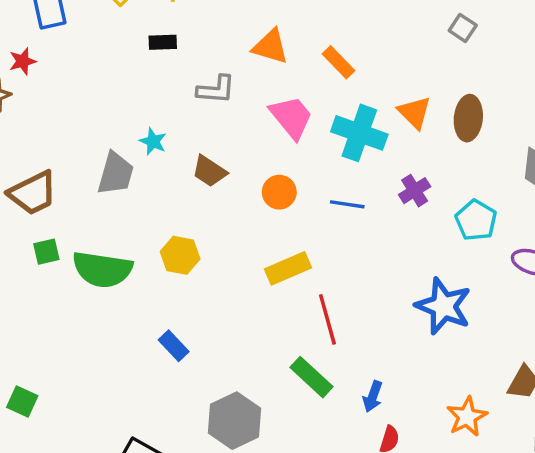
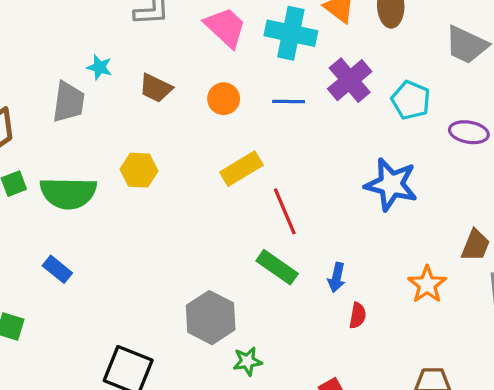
purple cross: (415, 191) -> (350, 80), size x1.5
blue rectangle: (174, 346) -> (57, 269), moved

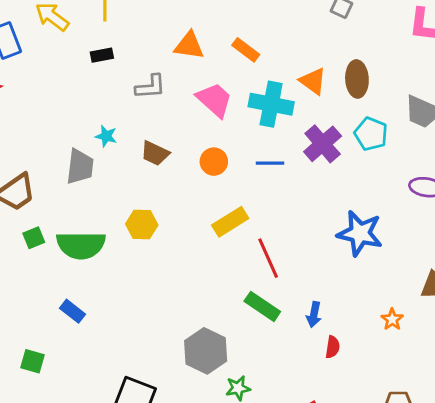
cyan pentagon: (411, 100) -> (371, 134), moved
orange star: (427, 285) -> (392, 319), size x0.7

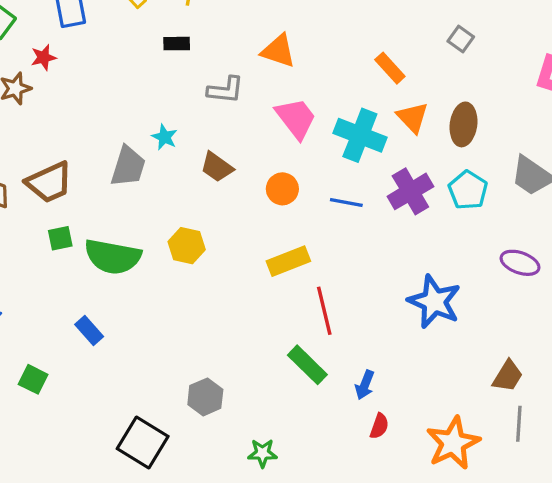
orange rectangle: (246, 50) -> (390, 68), moved
orange star: (392, 319) -> (453, 443), moved, size x2.0
gray hexagon: (206, 351) -> (205, 397), moved, size x0.7

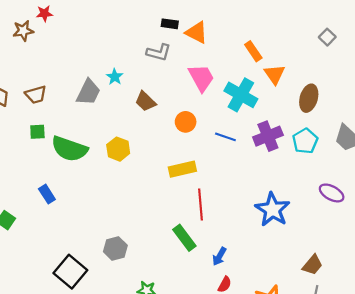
gray square: (461, 39) -> (327, 37), moved
black rectangle: (177, 44) -> (170, 24), moved
orange rectangle: (390, 68) -> (253, 51), moved
orange triangle: (413, 118) -> (275, 74), moved
brown trapezoid: (49, 182) -> (36, 95), size x0.7

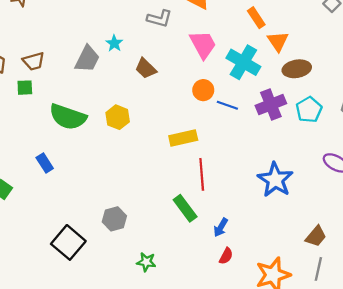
brown ellipse: (309, 98) -> (297, 69), moved, turned 64
orange circle: (186, 122) -> (203, 90), moved
green square: (37, 132) -> (25, 88), moved

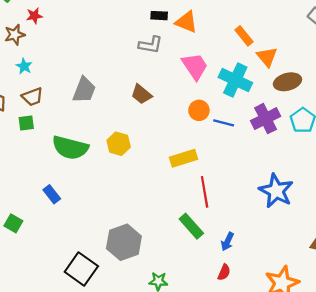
cyan star: (114, 43) -> (24, 66), moved
gray hexagon: (114, 219) -> (124, 242), size x1.5
red semicircle: (226, 256) -> (224, 272), moved

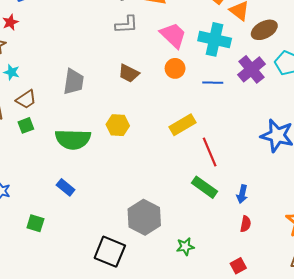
orange circle: (199, 110) -> (175, 68), moved

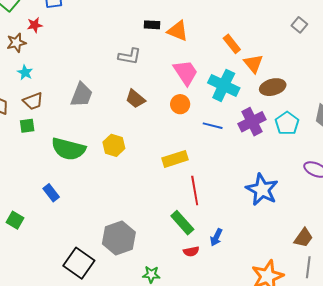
gray L-shape: (127, 25) -> (130, 56), moved
red semicircle: (246, 224) -> (191, 251), moved, turned 56

